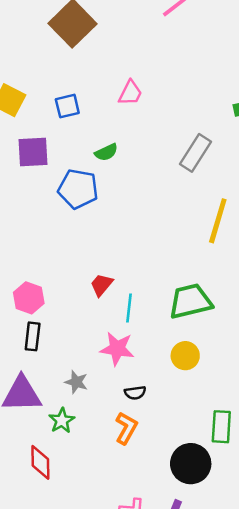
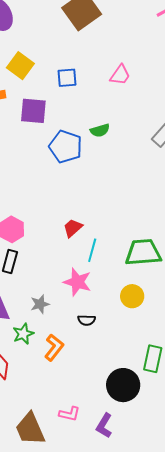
green semicircle: (106, 152) -> (100, 130), moved
gray star: (76, 382) -> (40, 304), turned 30
orange L-shape: (126, 428) -> (54, 347), moved

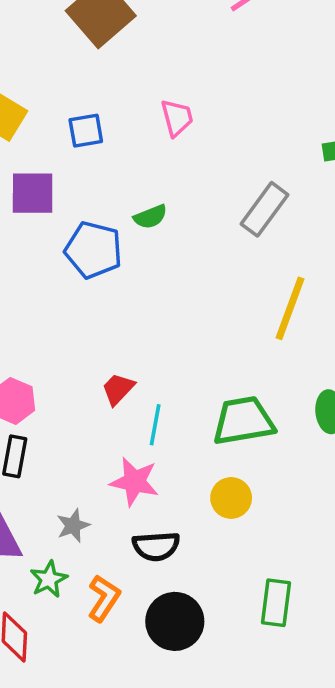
pink trapezoid: (120, 75) -> (177, 118), turned -45
black semicircle: (87, 320) -> (156, 546), size x1.5
black circle: (123, 385) -> (175, 621), moved

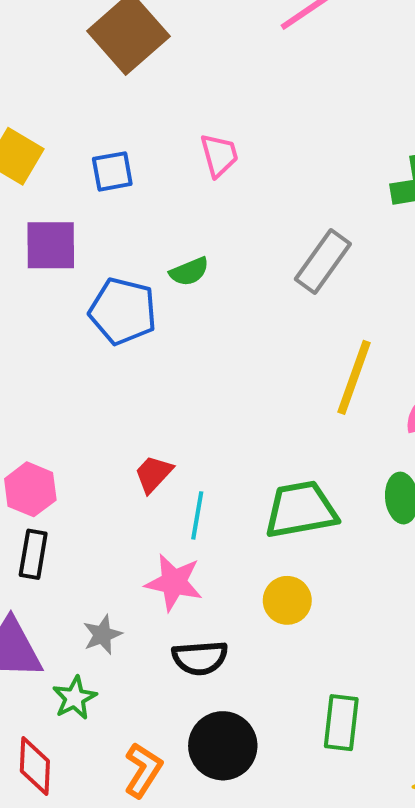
orange L-shape: (104, 598) -> (143, 770), moved

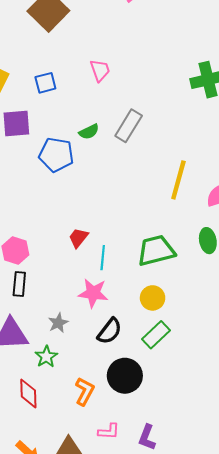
gray rectangle: (323, 262) -> (129, 126), moved
black semicircle: (200, 658) -> (110, 331), turned -44
green rectangle: (341, 723) -> (156, 335), moved, turned 44

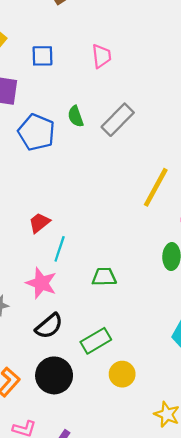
green semicircle: (89, 132) -> (76, 116), turned 84
green trapezoid: (156, 251) -> (104, 277), moved, size x0.6
yellow circle: (153, 298) -> (122, 374), moved

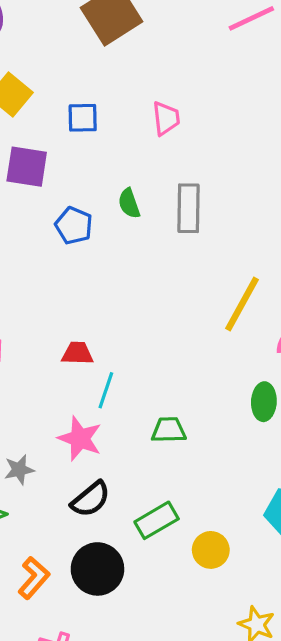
gray rectangle: (118, 120) -> (189, 208), turned -44
blue pentagon: (36, 132) -> (74, 226), size x0.7
red trapezoid: (39, 223) -> (77, 353), turned 40
yellow circle: (122, 374) -> (211, 550), moved

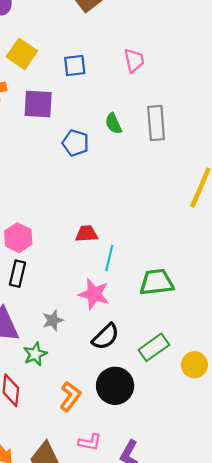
green trapezoid: (169, 430) -> (157, 282), size x1.4

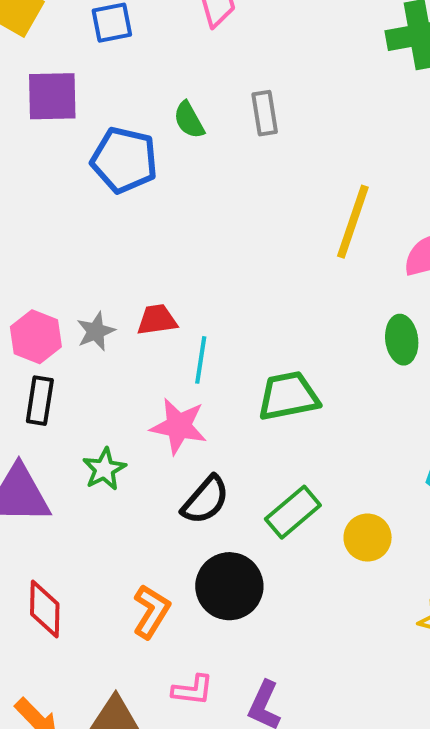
gray rectangle: (156, 123) -> (265, 113), size x0.7
blue pentagon: (76, 143) -> (124, 160), size x1.4
gray star: (53, 320) -> (96, 331), moved
green star: (35, 354) -> (104, 469), moved

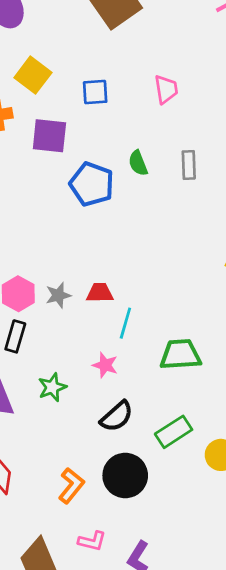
pink star: (179, 426) -> (105, 365), size x0.7

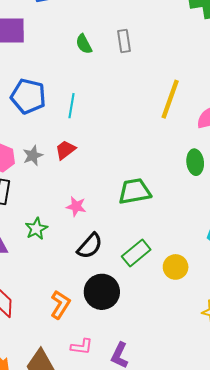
blue pentagon: (92, 184) -> (28, 96), moved
red trapezoid: (100, 293) -> (65, 150), turned -30
cyan line: (125, 323) -> (72, 106), moved

